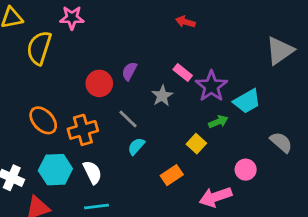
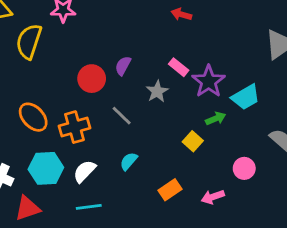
cyan semicircle: (136, 146) -> (129, 161), moved
white semicircle: (92, 172) -> (84, 171), turned -110
orange rectangle: (172, 175) -> (170, 190), moved
pink arrow: (216, 197) -> (213, 197), size x0.7

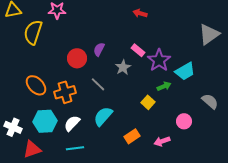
cyan semicircle: (129, 161) -> (103, 116), size x1.5

